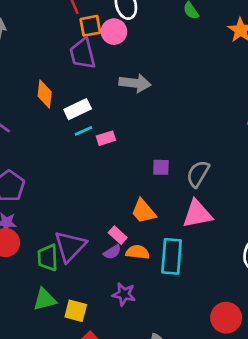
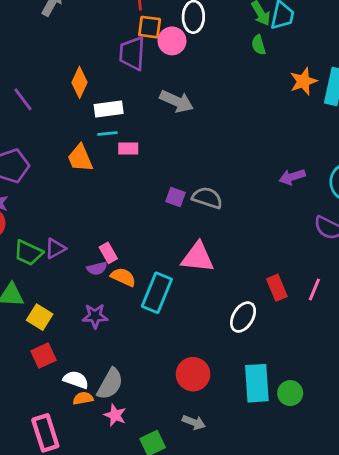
gray semicircle: (198, 174) -> (207, 198), moved, turned 60
orange trapezoid: (143, 211) -> (80, 158), moved
purple triangle: (70, 246) -> (55, 248), size x0.6
green trapezoid: (48, 258) -> (28, 253), turned -80
purple star: (124, 294) -> (95, 316), turned -30

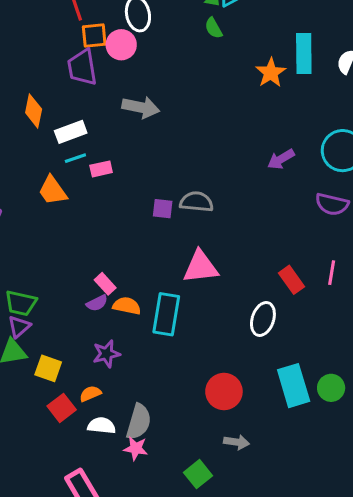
orange star: (303, 81) -> (271, 73), moved
purple triangle: (55, 248) -> (19, 327), moved
orange semicircle: (83, 398) -> (90, 394), moved
pink star: (115, 415) -> (136, 448), moved

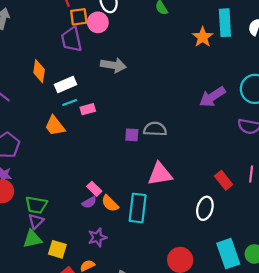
purple arrow: (281, 159) -> (212, 97), size x1.4
orange semicircle: (127, 306) -> (110, 203), turned -144

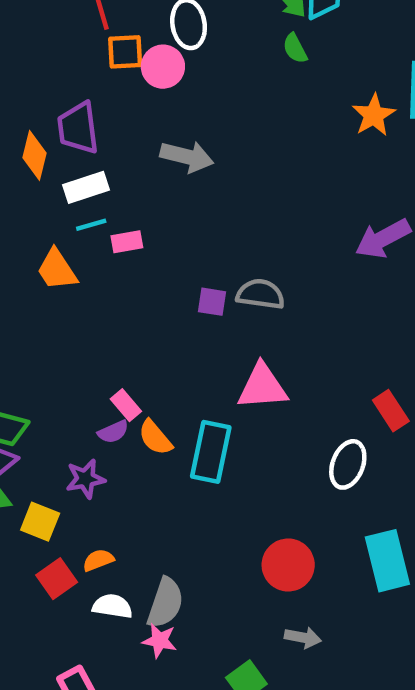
purple trapezoid: (71, 39) -> (78, 128), moved
purple star: (97, 237) -> (85, 479), moved

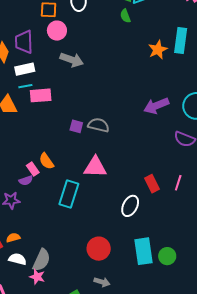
pink circle: (163, 67) -> (57, 31), moved
pink rectangle: (127, 242) -> (41, 95), size x1.5
orange semicircle: (155, 438) -> (46, 161), moved

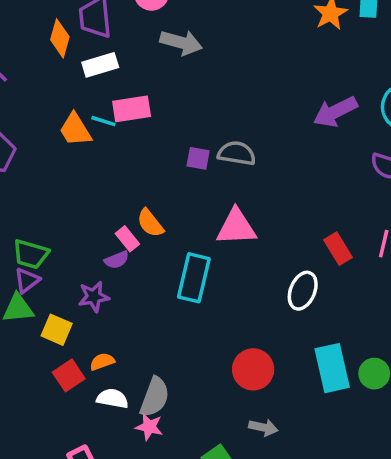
cyan line: (25, 86) -> (103, 121), moved, turned 32

